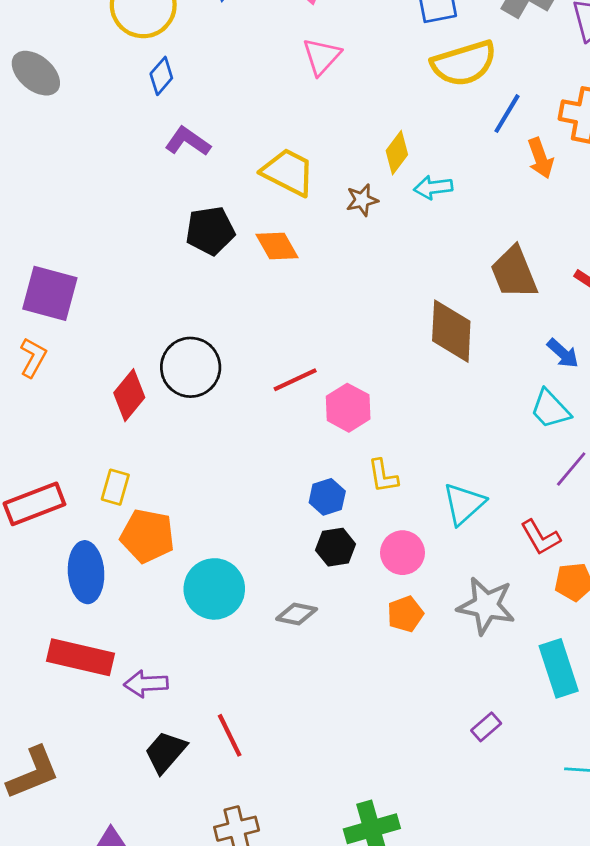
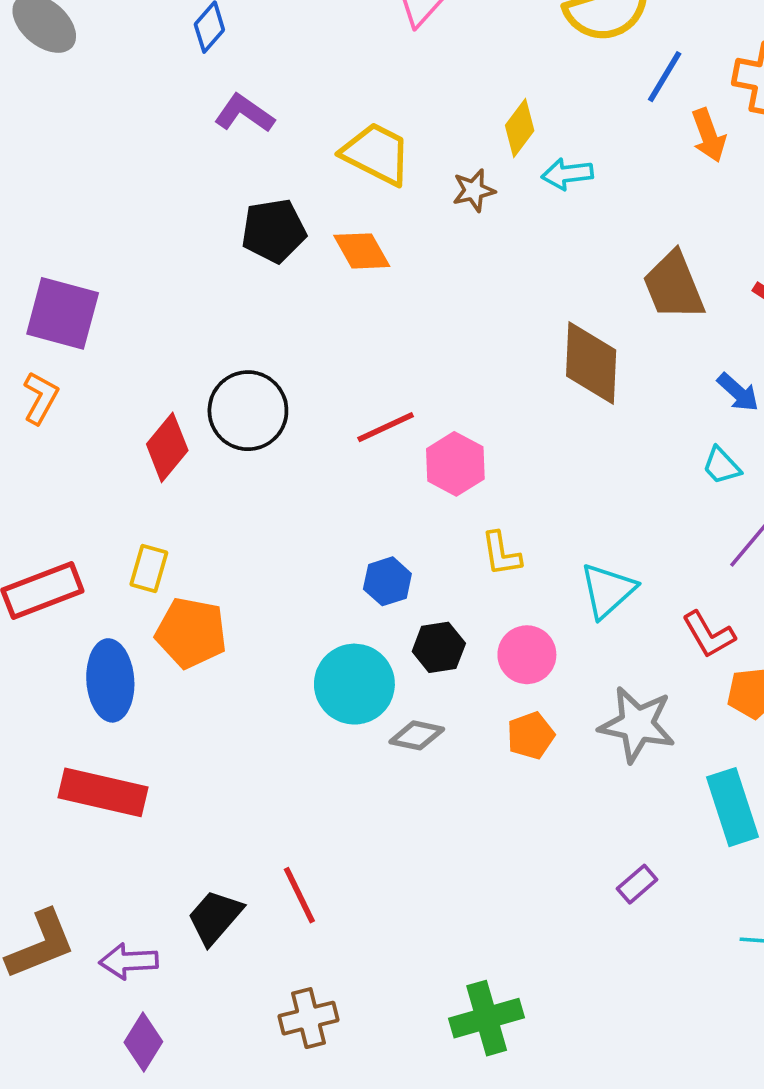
cyan trapezoid: (550, 409) -> (721, 466), size x0.7
blue hexagon: (327, 497) -> (387, 581), moved
cyan circle: (214, 589) -> (354, 684), moved
gray diamond: (297, 614) -> (417, 735), moved
purple arrow: (146, 684) -> (129, 961), moved

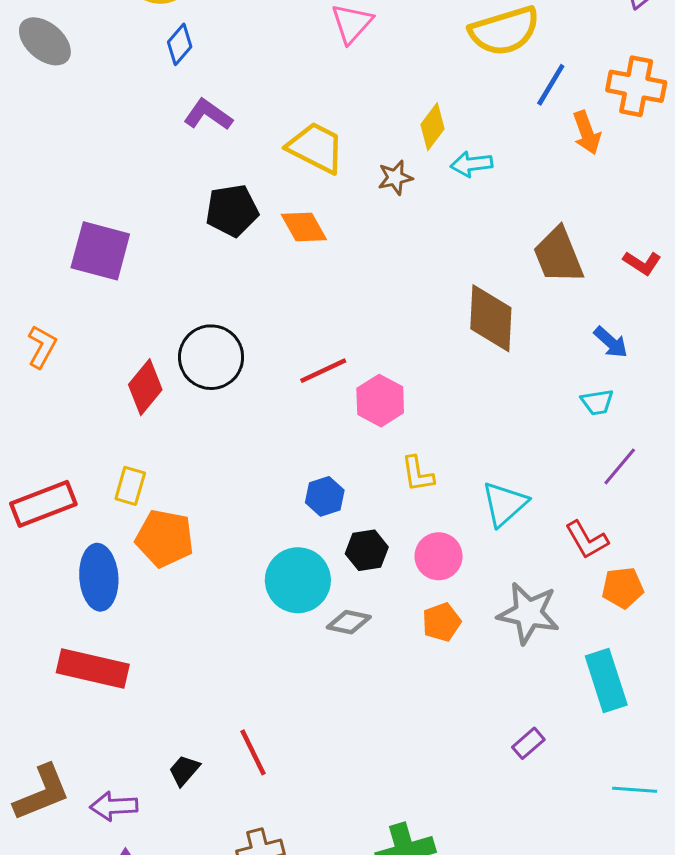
purple square: (63, 313) -> (100, 251), moved
cyan trapezoid: (721, 466) -> (597, 402), turned -56
black trapezoid: (215, 917) -> (184, 770), size x0.7

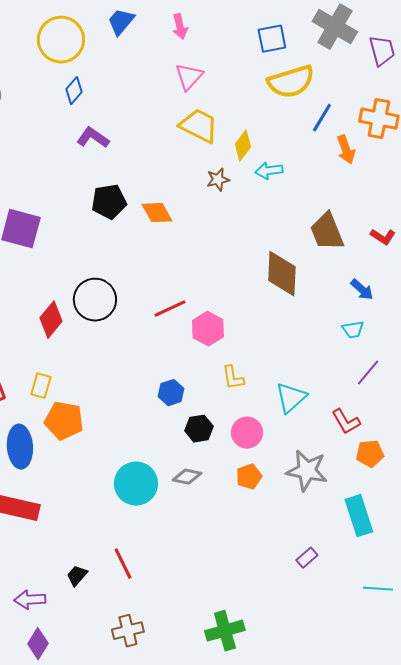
yellow trapezoid: (316, 148) -> (199, 126), moved
cyan circle: (298, 580) -> (136, 484), moved

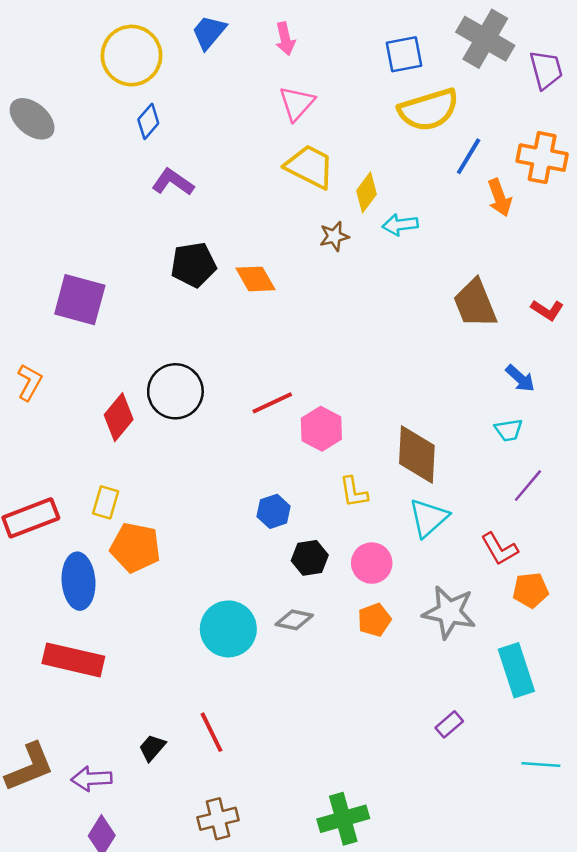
brown diamond: (282, 274) -> (417, 455), moved

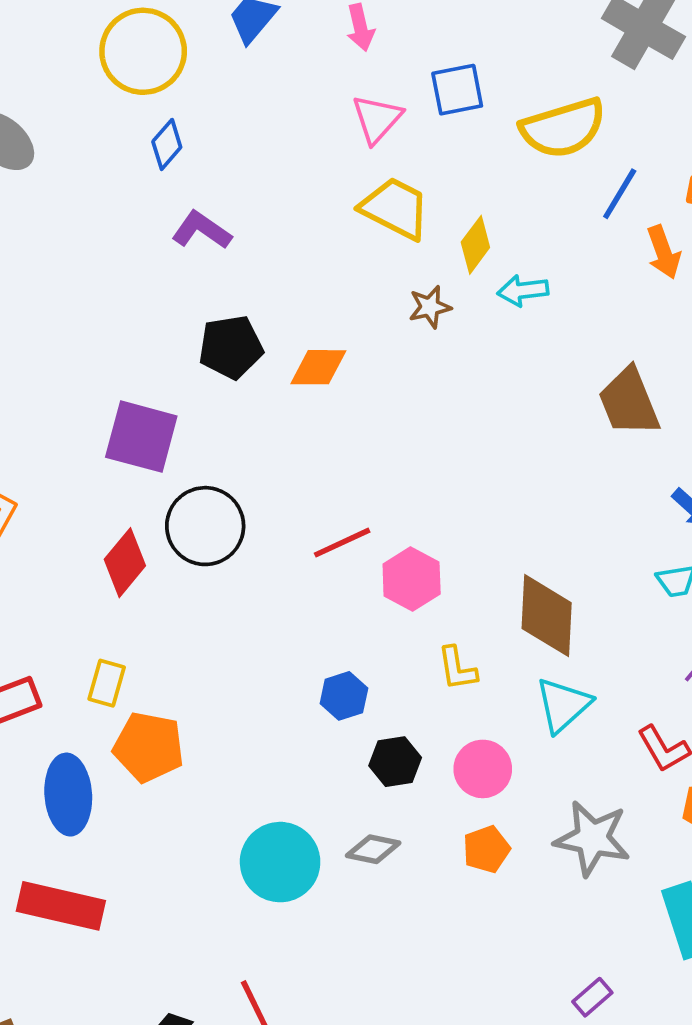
blue square: (404, 54) -> (457, 90), moved
orange diamond: (255, 279) -> (318, 367), turned -60
purple square: (80, 300) -> (141, 437), moved

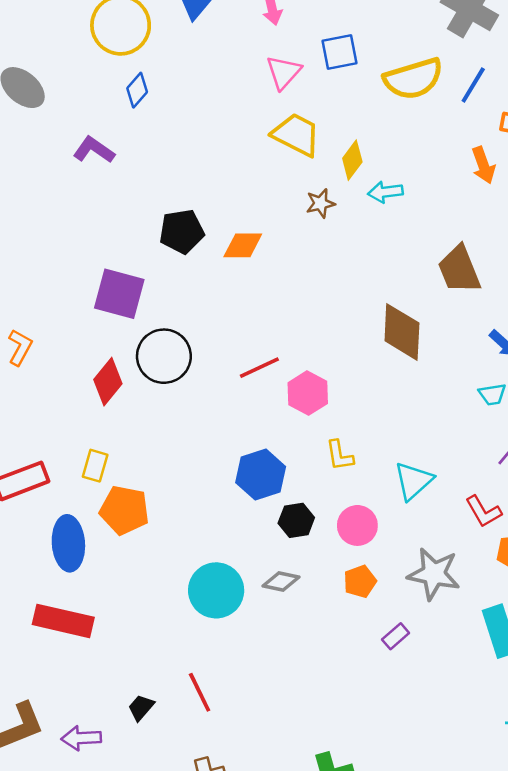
blue line: (620, 194) -> (473, 85), moved
purple L-shape: (202, 230) -> (94, 150), moved
brown diamond: (547, 616) -> (402, 332), moved
blue hexagon: (344, 696) -> (261, 475), size x1.5
purple rectangle: (592, 997) -> (396, 636), moved

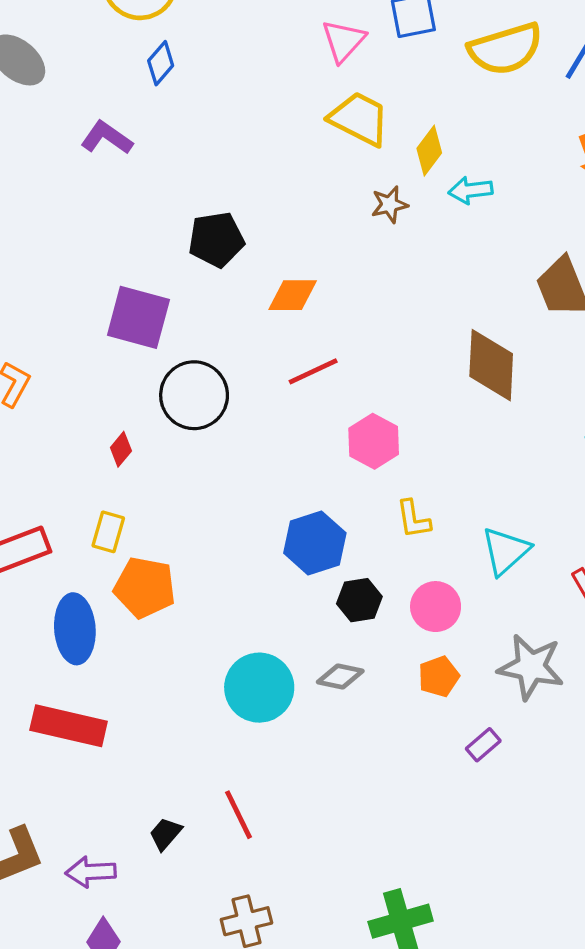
orange diamond: (243, 245) -> (293, 295), moved
red line: (259, 368) -> (313, 371), moved
red diamond: (108, 382) -> (121, 449), moved, size x0.6

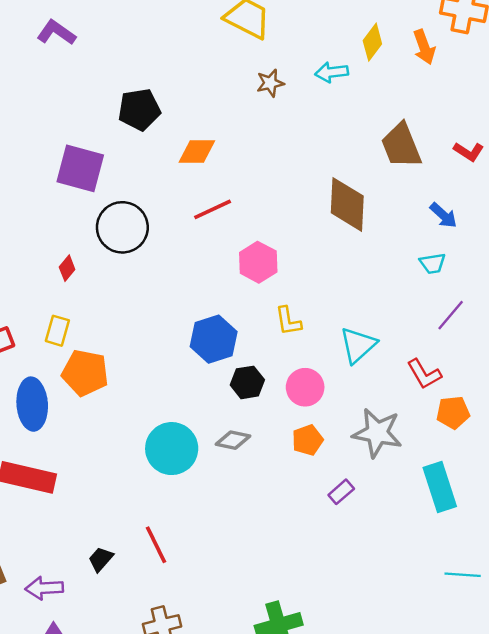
yellow diamond: (429, 151) -> (372, 42), moved

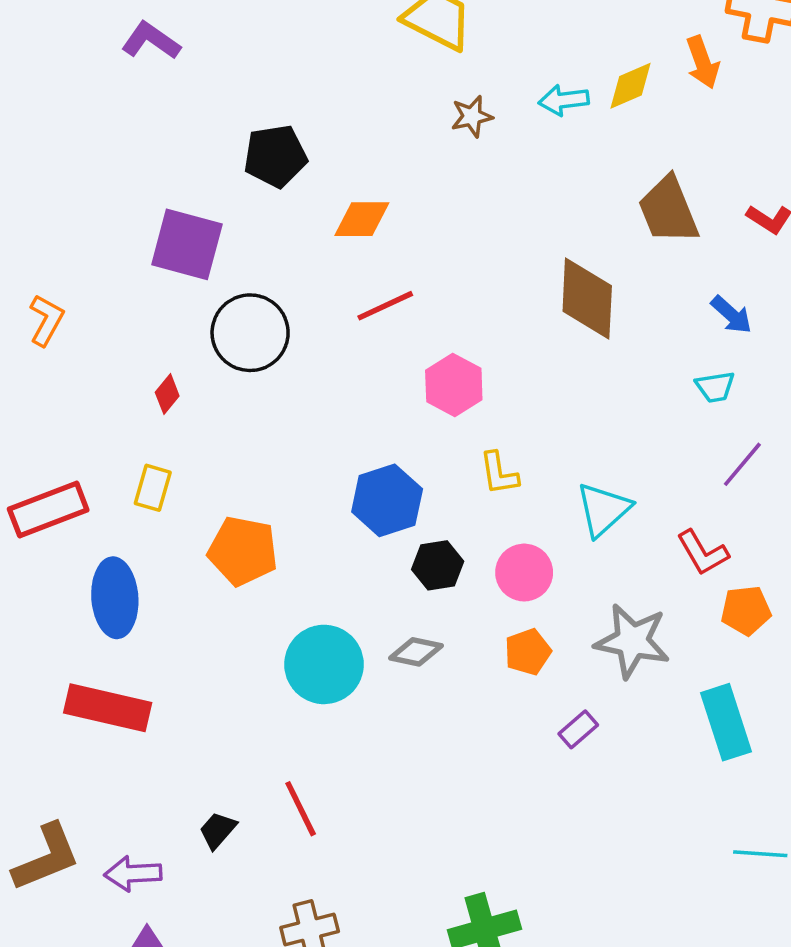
yellow diamond: (372, 42) -> (630, 86), moved, turned 30
orange pentagon: (85, 373) -> (243, 551), moved

